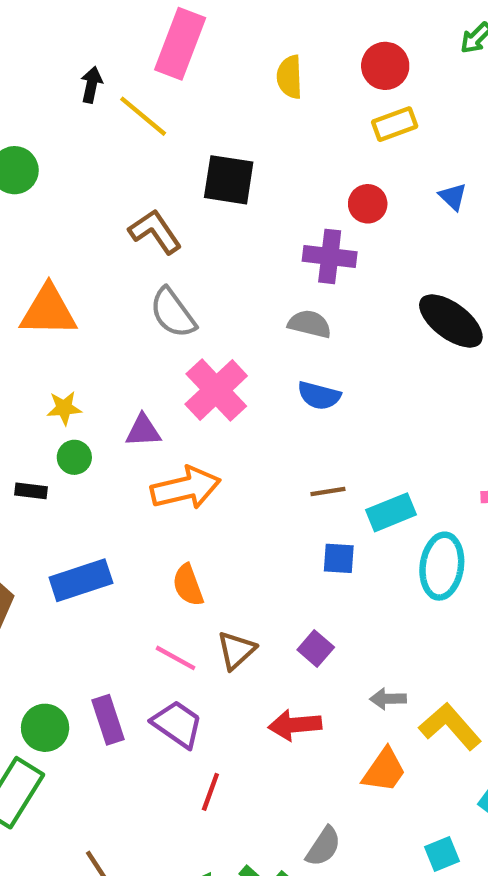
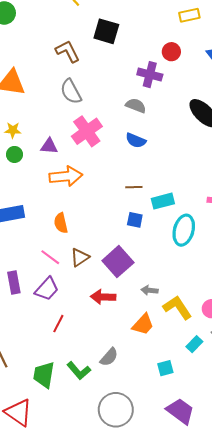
purple square: (316, 649) -> (118, 262), size x1.8
purple trapezoid: (177, 724) -> (47, 289), turned 90

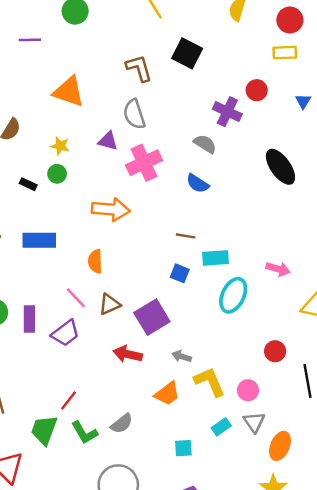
purple triangle: (49, 146) -> (108, 141), moved
red line: (58, 324) -> (68, 400), moved

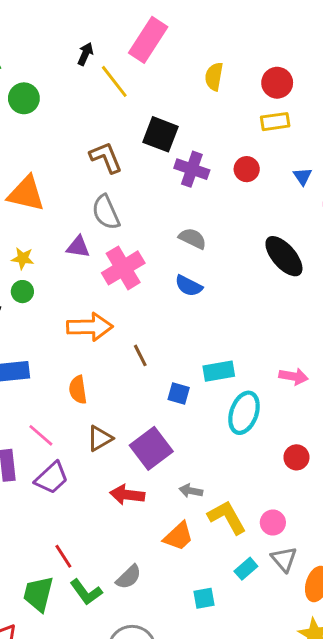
purple cross: (227, 112) -> (192, 169), moved
brown line: (186, 236) -> (140, 355), moved, turned 60
pink line: (76, 298) -> (41, 435), moved
red circle: (275, 351) -> (296, 457), moved
red line: (68, 400) -> (63, 556), turned -65

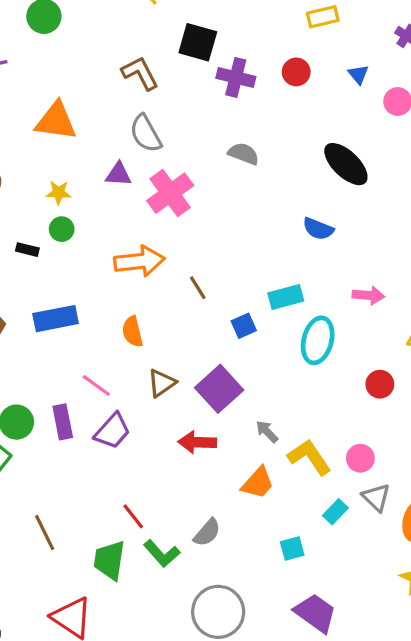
blue semicircle: (189, 286) -> (318, 229), moved
blue square: (179, 393) -> (244, 326), turned -35
gray arrow: (191, 491) -> (267, 432), turned 40

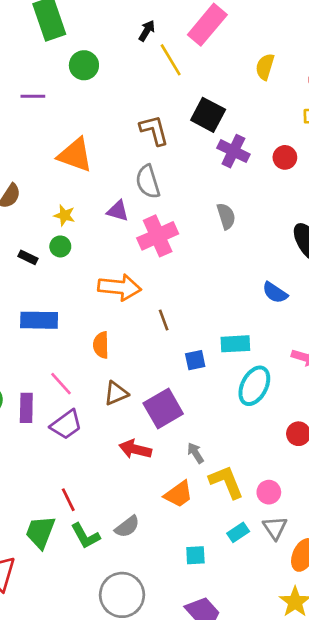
gray semicircle: (244, 154) -> (226, 216), turned 40

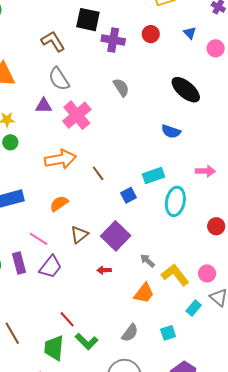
orange semicircle: (101, 345) -> (59, 204), turned 72
red arrow: (135, 449) -> (104, 270), size x0.6
gray semicircle: (127, 527) -> (130, 333), moved

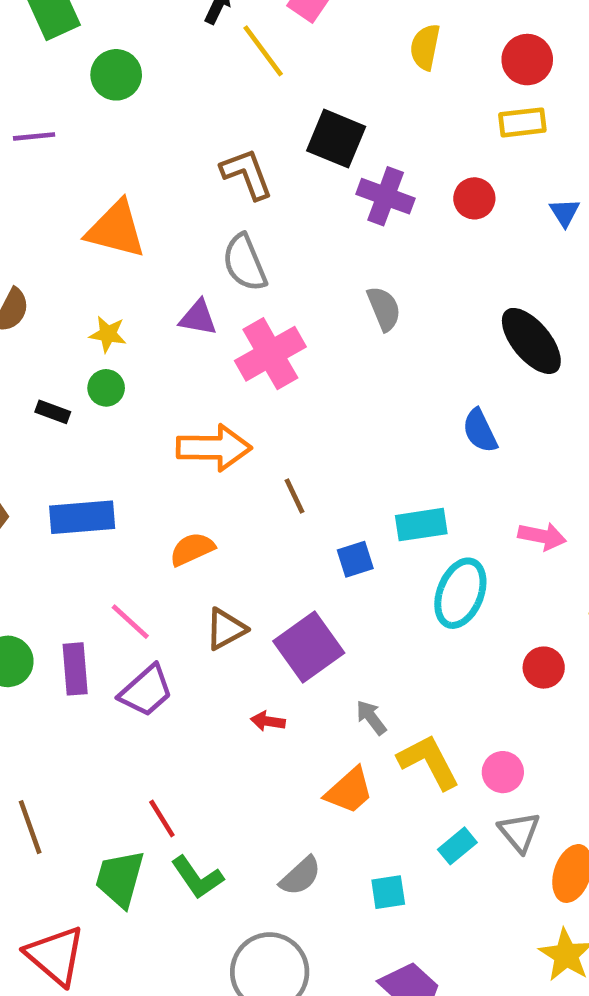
blue semicircle: (171, 131) -> (480, 431), turned 36

